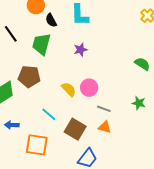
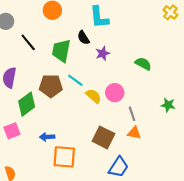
black semicircle: (51, 20) -> (83, 38), moved
green semicircle: (142, 64) -> (143, 64), moved
gray line: (104, 109) -> (132, 114), turned 56
cyan line: (49, 114) -> (75, 80), moved
blue arrow: (12, 125) -> (47, 137), moved

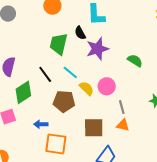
black line: (28, 42) -> (45, 74), moved
purple star: (103, 53) -> (97, 49), size x1.6
brown pentagon: (51, 86) -> (64, 101), moved
brown square: (103, 137) -> (94, 128), turned -30

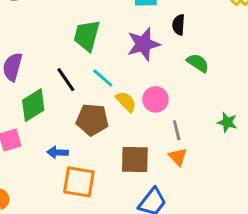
black semicircle: (80, 33) -> (179, 25), moved, turned 32
orange triangle: (123, 125) -> (178, 157), turned 32

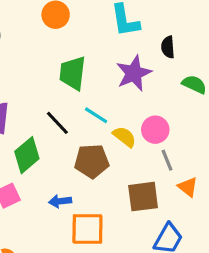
gray line: (177, 130) -> (167, 160), moved

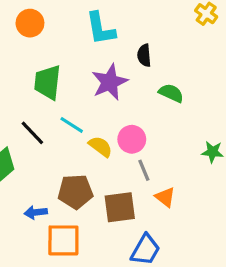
brown pentagon: (92, 161) -> (75, 192), moved

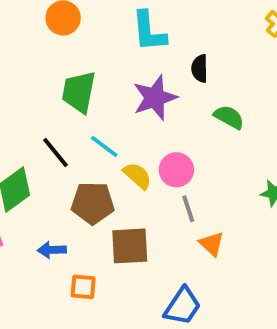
brown pentagon: (75, 192) -> (93, 203), moved
brown square: (120, 207) -> (130, 246), moved
orange square: (63, 240) -> (83, 287), size x0.6

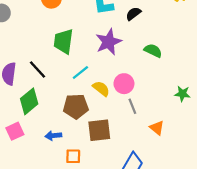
black semicircle: (200, 68) -> (133, 14), moved, turned 56
cyan line: (104, 147) -> (80, 73), turned -72
black line: (56, 152) -> (38, 70), moved
orange triangle: (212, 244) -> (157, 128), moved

